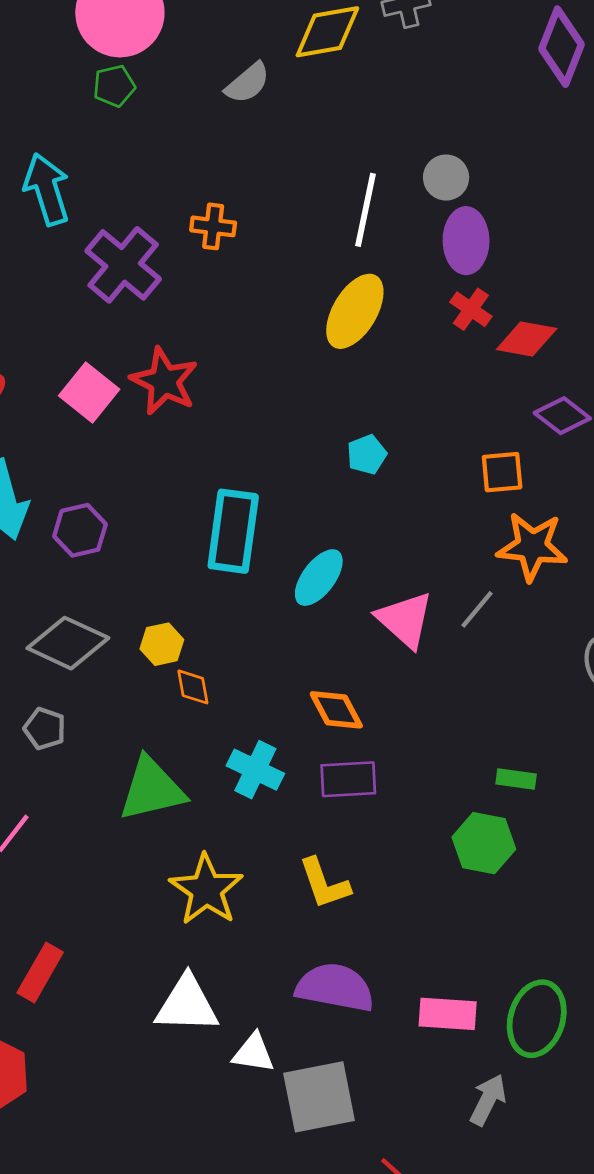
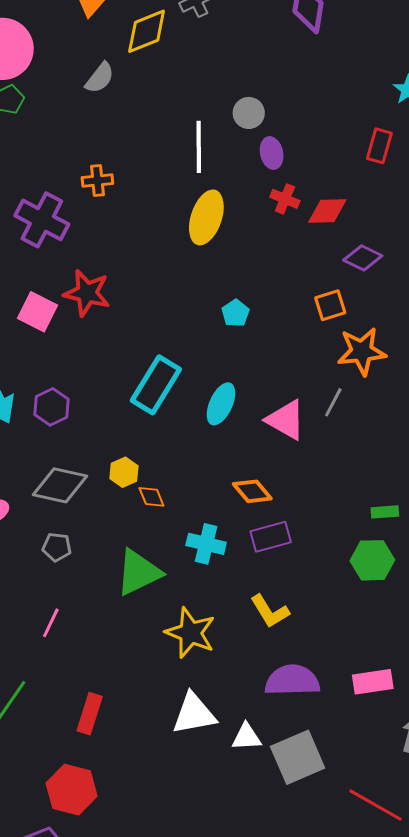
purple ellipse: (466, 241) -> (272, 153), size x0.7
cyan rectangle: (233, 531) -> (156, 385), turned 36

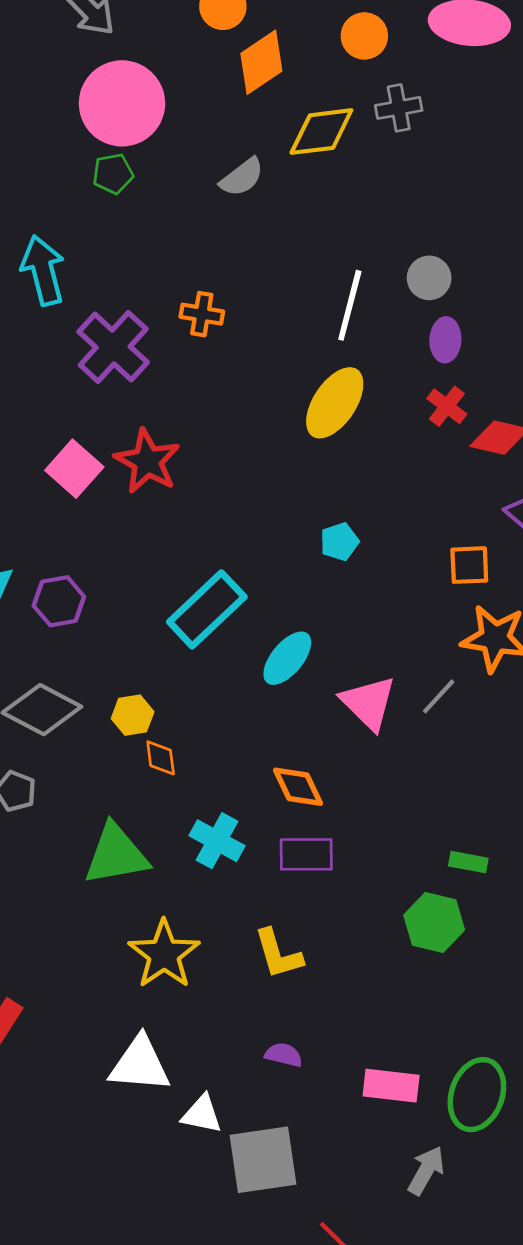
purple semicircle: (292, 680) -> (284, 1055), size x0.5

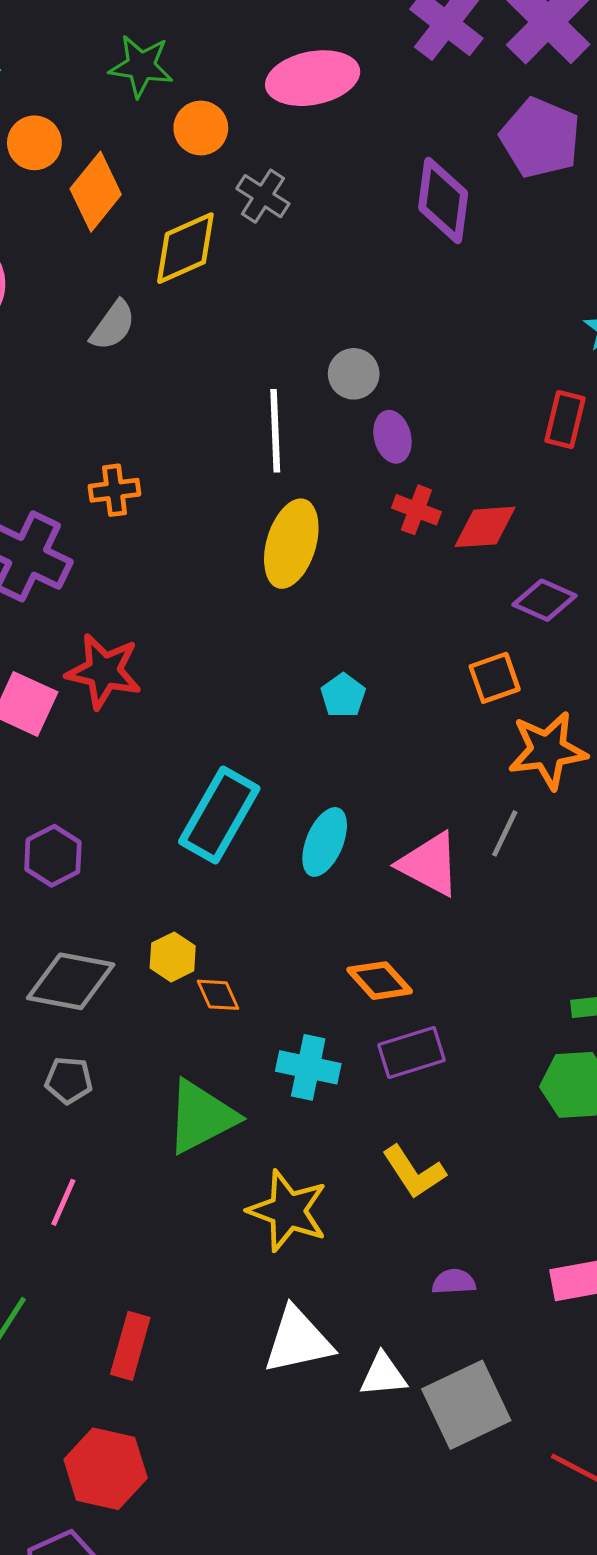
gray cross: (399, 108) -> (263, 196), turned -30

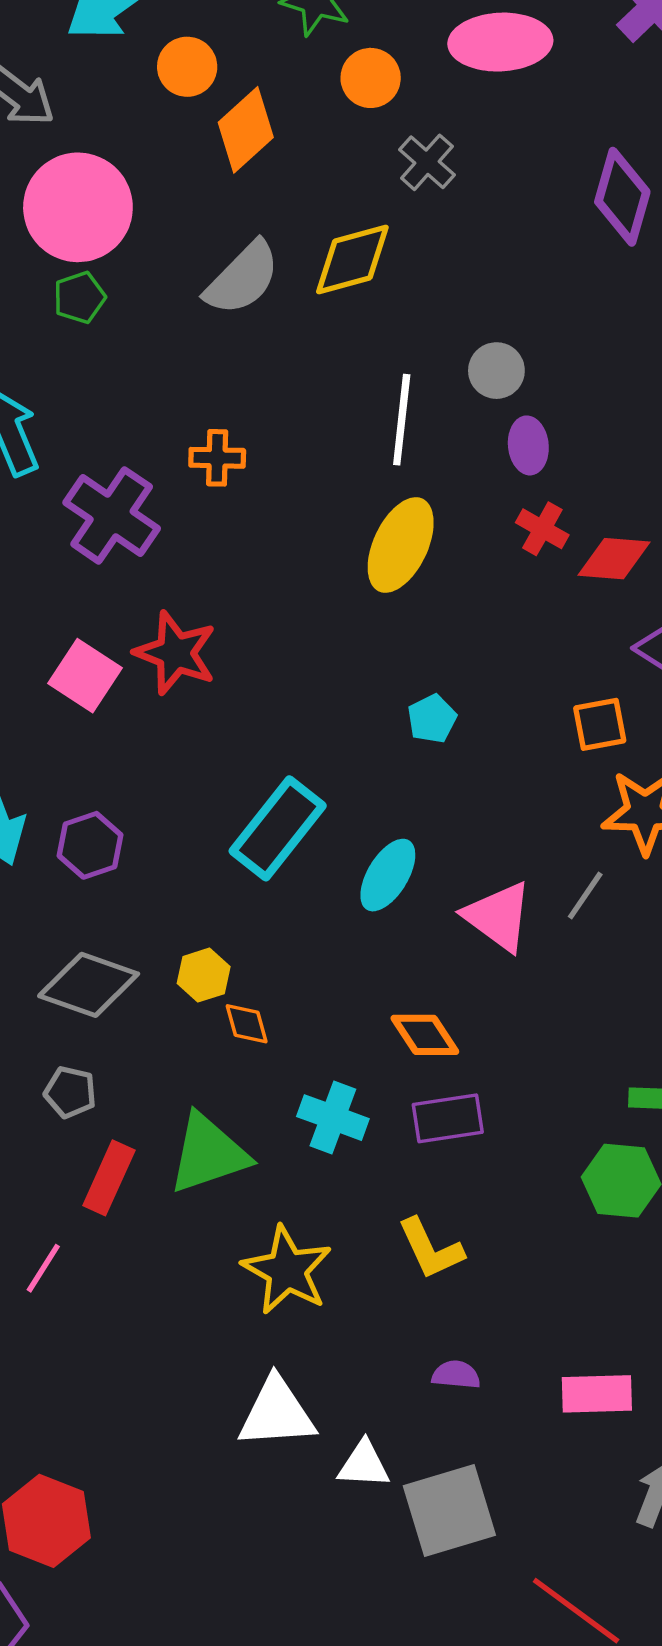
yellow diamond: (185, 248) -> (352, 260), moved
gray semicircle: (113, 325) -> (242, 278), size x1.4
pink line: (63, 1202) -> (43, 1268), moved
red rectangle: (130, 1346) -> (109, 1178), moved

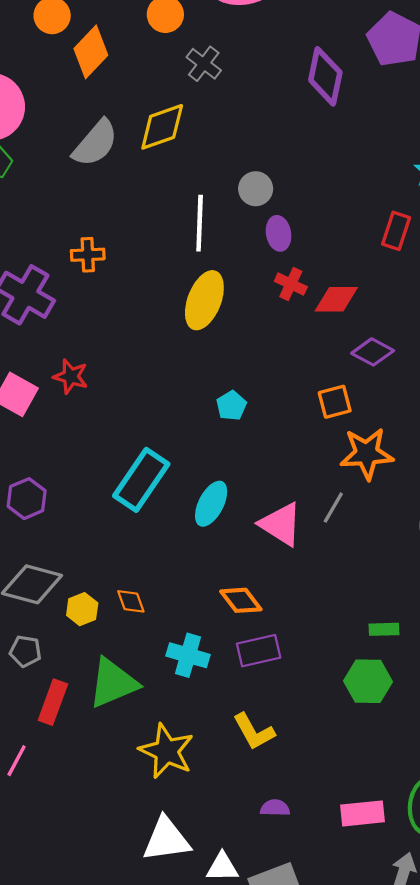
red star: (176, 653) -> (71, 377), size x0.7
yellow hexagon: (204, 975) -> (82, 609), moved

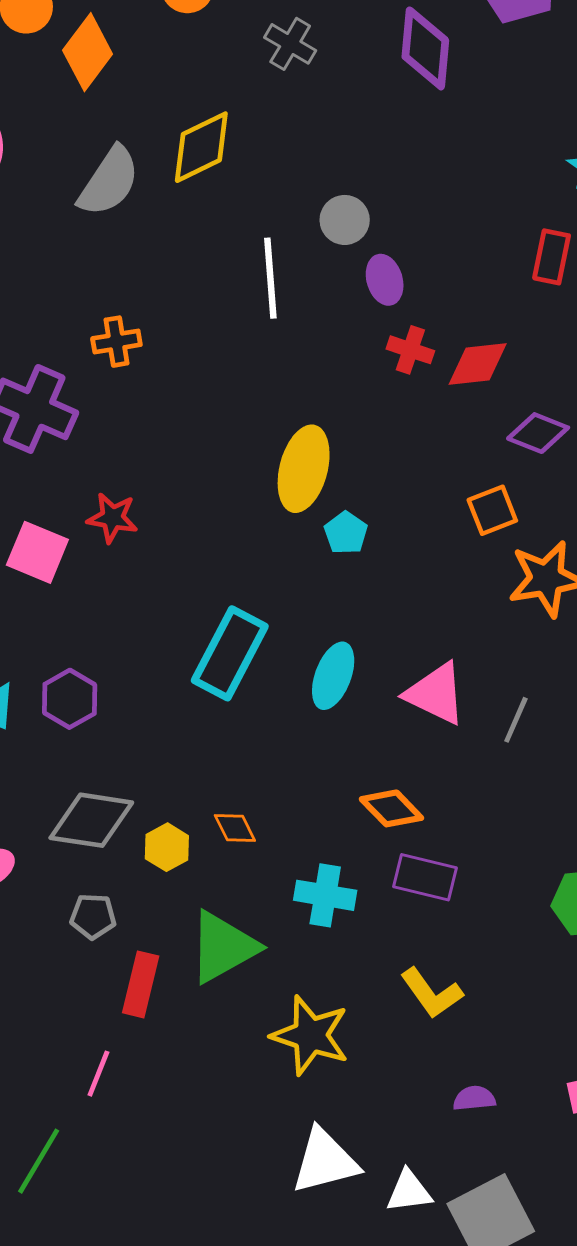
gray cross: (204, 64) -> (290, 44), moved
yellow ellipse: (204, 300) -> (304, 469), moved
gray line: (333, 508) -> (516, 720), moved
purple rectangle: (259, 651) -> (425, 877), turned 33

